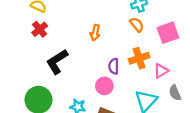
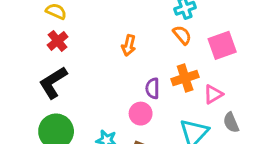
black L-shape: (57, 62) -> (53, 82), moved

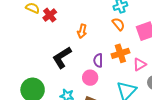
red cross: (58, 41) -> (50, 15), moved
black L-shape: (53, 82) -> (62, 57), moved

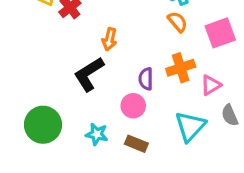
orange arrow: (82, 31) -> (109, 39), moved

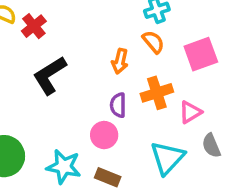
orange arrow: (109, 39) -> (120, 61), moved
black L-shape: (89, 74) -> (50, 75), moved
cyan star: (97, 134) -> (64, 167), size x1.4

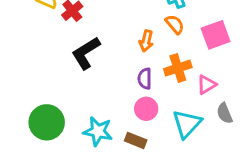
pink circle: (104, 135) -> (146, 109), moved

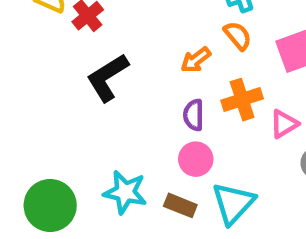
orange arrow: (146, 41) -> (196, 60), turned 40
green circle: (47, 122) -> (50, 205), moved
cyan triangle: (187, 124) -> (233, 203), moved

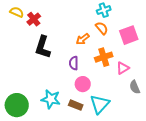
black L-shape: (108, 77) -> (43, 47), turned -40
purple semicircle: (194, 115) -> (74, 63), moved

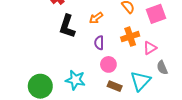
orange arrow: (83, 39) -> (96, 18), moved
cyan triangle: (100, 104) -> (140, 81), moved
brown rectangle: (76, 105) -> (115, 86), moved

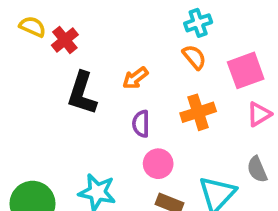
pink triangle: (150, 48) -> (259, 114), moved

